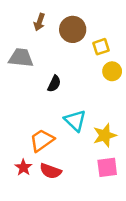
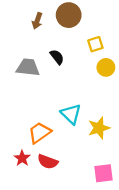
brown circle: (73, 29) -> (69, 15), moved
gray trapezoid: (21, 58) -> (28, 67), moved
black semicircle: (54, 84) -> (57, 57), moved, turned -63
pink square: (107, 167) -> (104, 173), moved

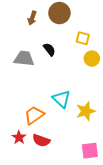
yellow square: (95, 44) -> (83, 38), turned 32

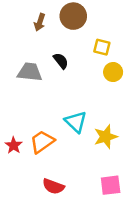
red star: (19, 137) -> (14, 145), moved
red semicircle: (41, 140) -> (53, 186), moved

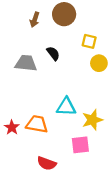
cyan triangle: (76, 122) -> (66, 107), turned -42
orange trapezoid: (42, 142) -> (37, 124), turned 45
pink square: (111, 185) -> (80, 145), moved

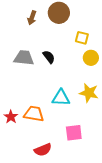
black semicircle: (53, 53) -> (49, 57), moved
yellow star: (92, 120) -> (89, 93), moved, turned 30
red semicircle: (47, 163) -> (43, 150), turned -42

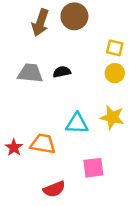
brown arrow: (32, 18) -> (40, 23), size x1.5
yellow square: (82, 38) -> (115, 48), moved
black semicircle: (49, 57) -> (62, 72), turned -64

